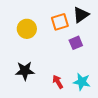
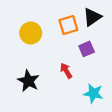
black star: (25, 71) -> (28, 81), turned 30
red arrow: (58, 82) -> (66, 71), moved

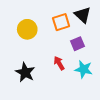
black triangle: (92, 17) -> (83, 15), turned -42
cyan star: (93, 93) -> (84, 69), moved

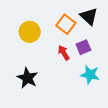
orange square: (61, 22) -> (66, 24), turned -36
red arrow: (59, 63) -> (64, 53), moved

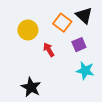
red arrow: (64, 53) -> (49, 50), moved
black star: (27, 78) -> (31, 87), moved

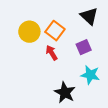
orange square: (62, 23) -> (55, 31), moved
black star: (31, 87) -> (65, 93), moved

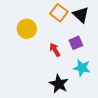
orange square: (55, 31) -> (59, 13), moved
red arrow: (52, 53) -> (55, 50), moved

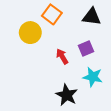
orange square: (59, 13) -> (52, 14), moved
black triangle: (81, 15) -> (92, 17), turned -36

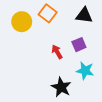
yellow circle: (30, 33) -> (22, 22), moved

